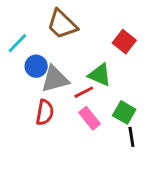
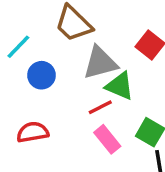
gray triangle: (55, 79) -> (100, 63), moved
red semicircle: (45, 112) -> (33, 132), moved, turned -110

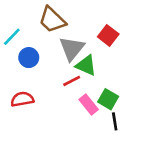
gray triangle: (100, 63) -> (72, 48), turned -36
pink rectangle: (107, 139) -> (89, 104), moved

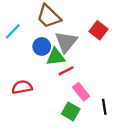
blue circle: (29, 58) -> (42, 46), moved
green triangle: (86, 65) -> (56, 57), moved, turned -30
green square: (108, 99) -> (71, 111), moved

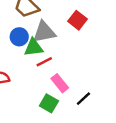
gray triangle: (66, 42) -> (44, 32), turned 40
black line: (104, 107) -> (83, 99), turned 56

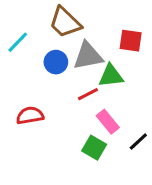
red square: (78, 20) -> (131, 41), turned -30
green triangle: (34, 47) -> (111, 76), moved

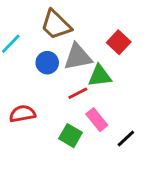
red square: (131, 41) -> (119, 42), turned 35
green square: (94, 148) -> (71, 136), moved

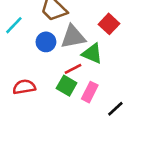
green triangle: (100, 76) -> (92, 54), turned 30
pink rectangle: (97, 120) -> (90, 92), turned 66
green square: (71, 136) -> (67, 86), moved

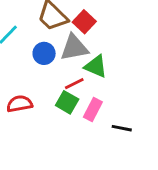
red square: (109, 24) -> (84, 22), moved
black line: (115, 109) -> (122, 128), turned 54

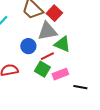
blue circle: (44, 53) -> (28, 46), moved
pink rectangle: (93, 110) -> (60, 74), turned 42

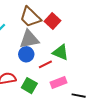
gray triangle: (47, 31) -> (29, 39), moved
green square: (42, 69) -> (29, 86), moved

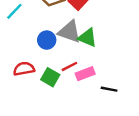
gray triangle: (29, 39) -> (69, 32), moved, turned 30
red line: (45, 64) -> (69, 66), moved

